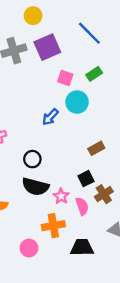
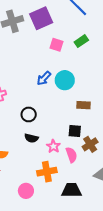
cyan circle: (77, 102) -> (65, 80), moved
brown rectangle: (96, 148) -> (83, 105), turned 32
black square: (86, 179) -> (75, 131), turned 32
black semicircle: (35, 187) -> (31, 138), size x0.6

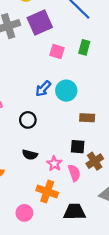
green rectangle: (81, 41) -> (84, 47), turned -40
black circle: (29, 114) -> (28, 120), moved
orange cross: (47, 172) -> (47, 192), turned 30

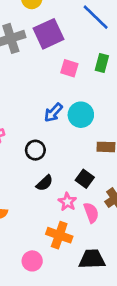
black square: (78, 147) -> (85, 179), moved, turned 32
black semicircle: (30, 155) -> (45, 183), moved, turned -56

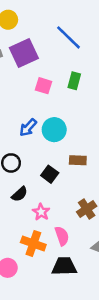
black square: (85, 179) -> (50, 174), moved
pink semicircle: (91, 213) -> (62, 236), moved

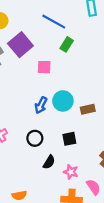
green rectangle: (74, 81) -> (67, 44), moved, turned 32
brown rectangle: (78, 160) -> (88, 109), moved
black square: (50, 174) -> (69, 139), turned -32

